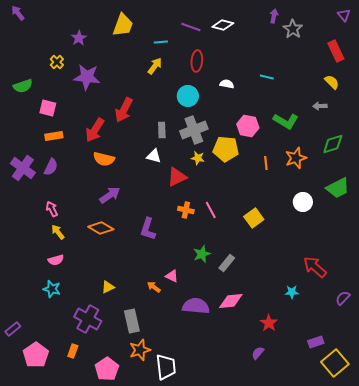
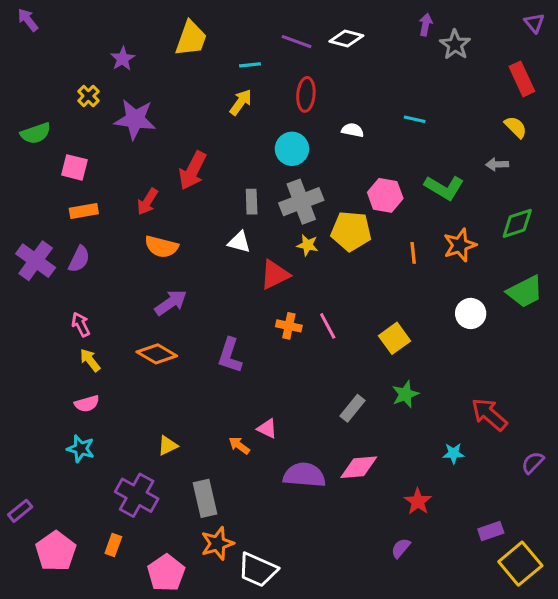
red arrow: (95, 130) -> (147, 202), size x0.7
green star: (202, 254) -> (405, 394), moved
white trapezoid: (166, 367) -> (258, 570), turned 120

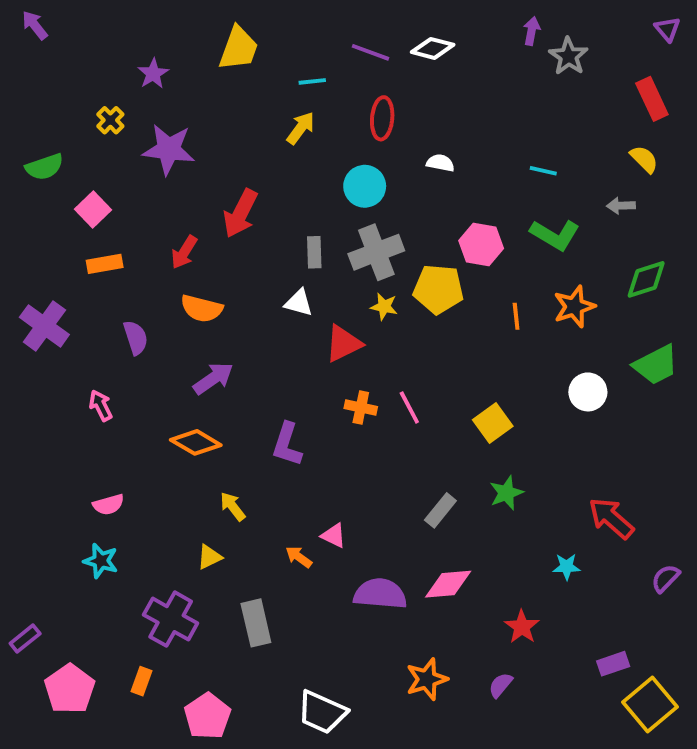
cyan line: (415, 119) -> (543, 171), moved
pink square: (74, 167) -> (93, 210), turned 32
purple semicircle: (79, 259) -> (136, 338), moved, turned -44
yellow arrow: (90, 360) -> (233, 506), moved
orange star: (217, 543) -> (427, 679), moved

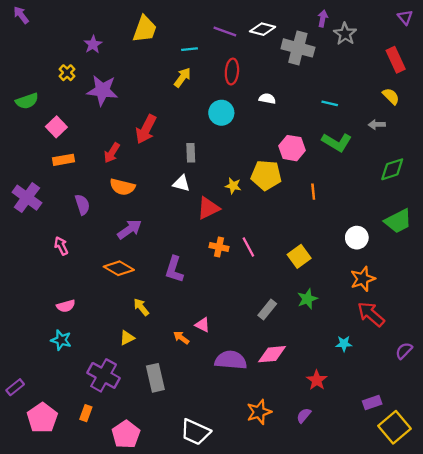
gray cross: (376, 252) -> (298, 48), moved, turned 36
orange star: (574, 307) -> (363, 279), moved

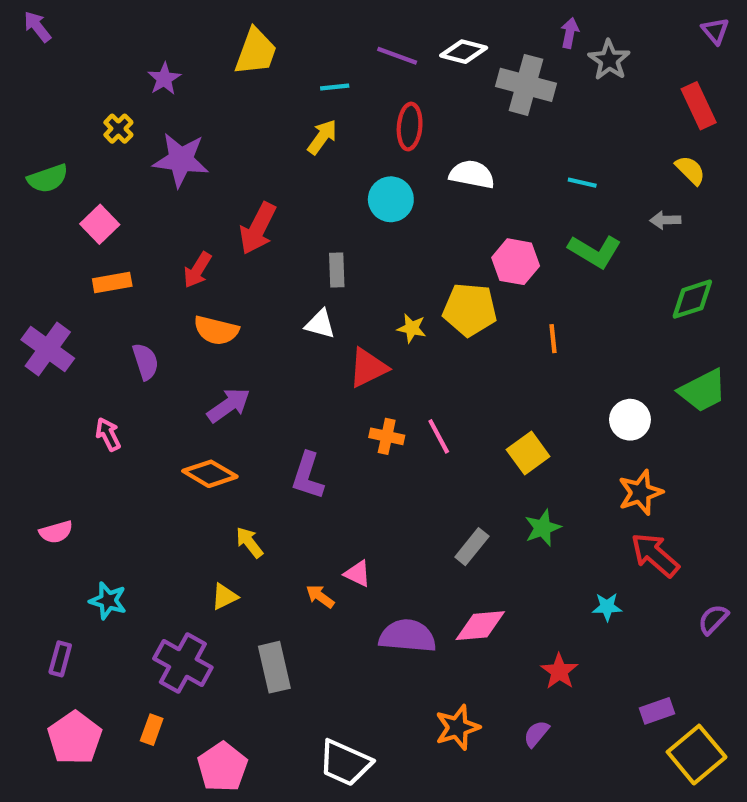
white semicircle: (267, 99) -> (472, 174), size x1.5
pink semicircle: (66, 306) -> (56, 532), moved
purple rectangle: (15, 387) -> (60, 659), moved, turned -36

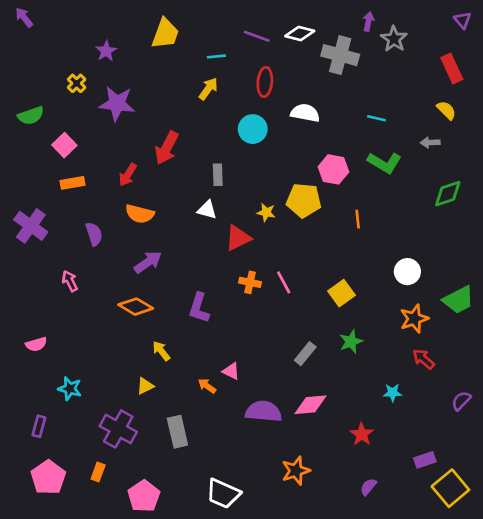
green trapezoid: (703, 391) -> (458, 300), moved
red arrow: (655, 555) -> (424, 359), size x0.7
purple semicircle: (536, 734) -> (368, 487), moved

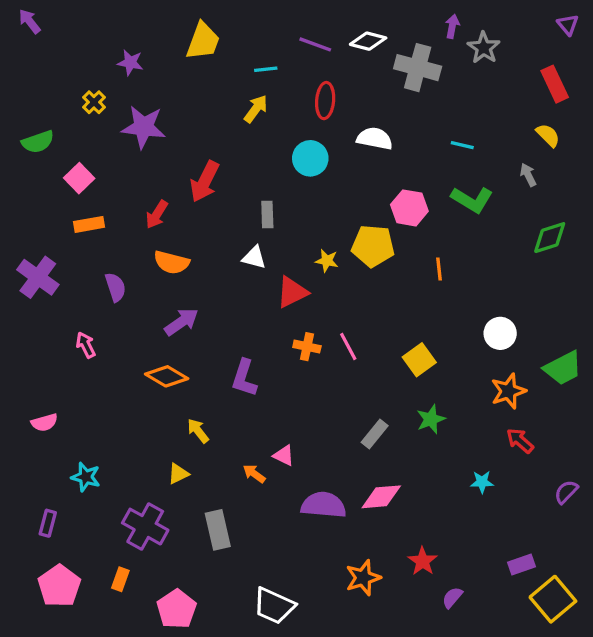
purple star: (106, 51) -> (130, 63), turned -30
gray arrow: (430, 142) -> (528, 175), turned 66
red star: (362, 434) -> (423, 561), moved

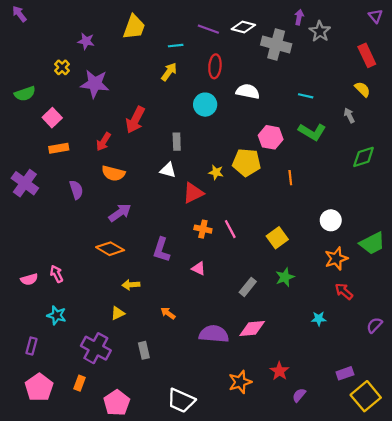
pink arrow: (86, 345) -> (57, 274), moved
yellow arrow: (198, 431) -> (131, 285), turned -56
pink triangle: (284, 456) -> (199, 268), moved
gray rectangle: (218, 530) -> (144, 350), size x0.7

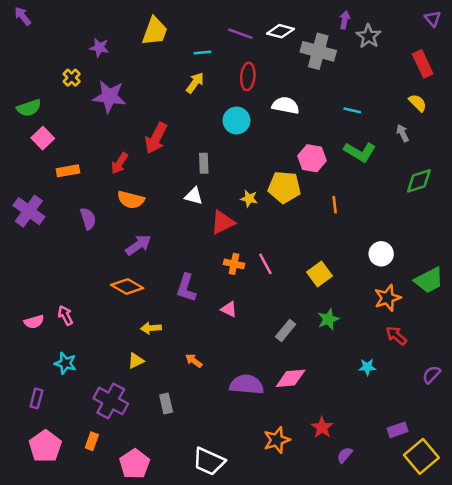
pink square: (52, 118) -> (43, 138), moved

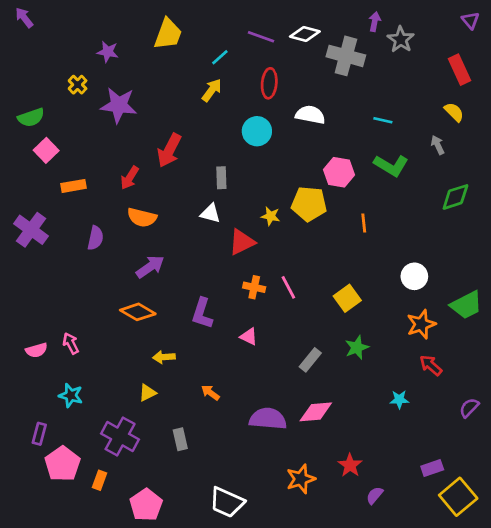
cyan line: (203, 53) -> (220, 57), turned -36
purple semicircle: (88, 219) -> (95, 238), turned 30
pink pentagon: (45, 446) -> (63, 464), moved

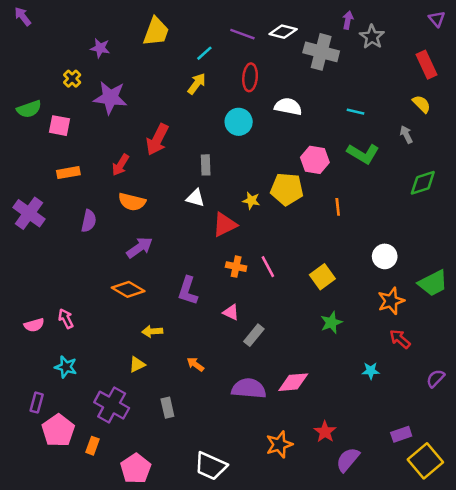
pink square: (46, 150) -> (59, 126), moved, turned -35
gray rectangle: (310, 360) -> (254, 335), moved
purple semicircle: (375, 495) -> (348, 460), size x1.5

